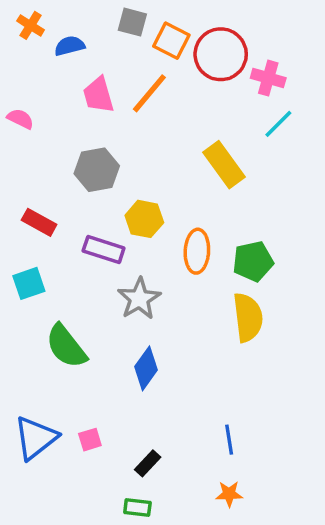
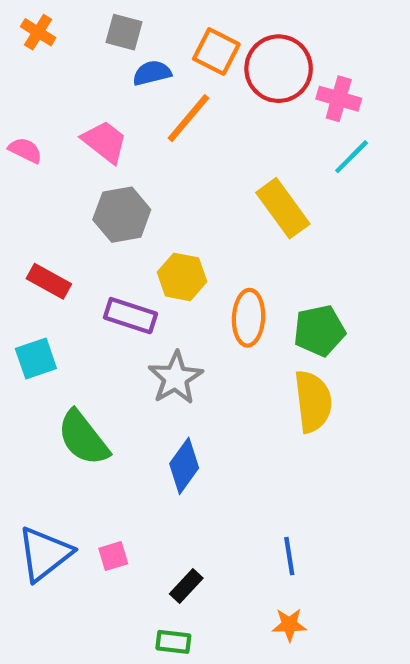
gray square: (132, 22) -> (124, 32), moved
blue semicircle: (70, 46) -> (152, 73), moved
pink trapezoid: (98, 95) -> (105, 142), moved, turned 144

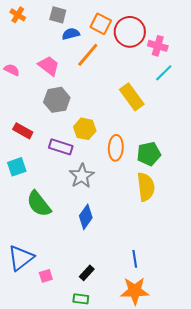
pink square: (113, 556) -> (46, 276), moved
orange star: (289, 625) -> (135, 291), size x1.8

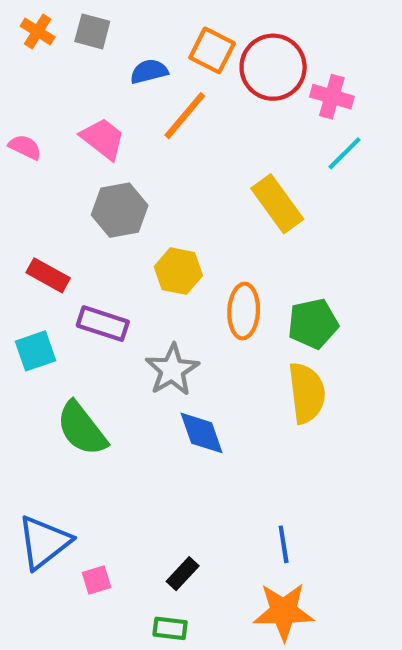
gray square: (58, 15) -> (92, 31), moved
purple rectangle: (61, 147) -> (103, 324), moved
blue diamond: (86, 217) -> (202, 433), moved, turned -55

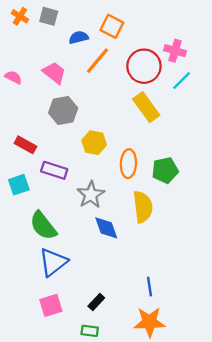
red circle: (273, 67) -> (144, 66), moved
yellow semicircle: (307, 393) -> (143, 207), moved
blue triangle: (44, 542) -> (53, 262), moved
pink square: (96, 580) -> (51, 305), size x1.5

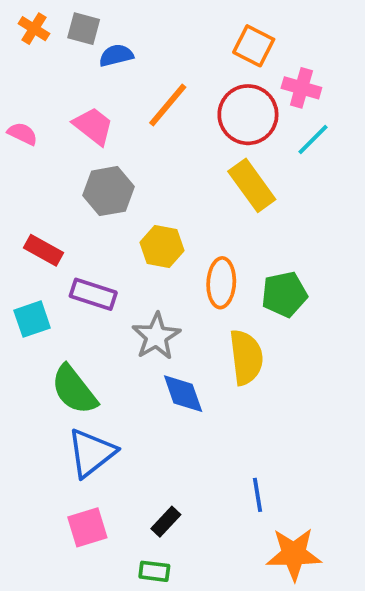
orange square: (112, 26) -> (254, 46), moved
blue semicircle: (79, 37) -> (116, 55), moved
orange star: (149, 322) -> (294, 554), moved

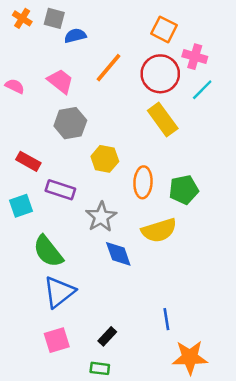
yellow semicircle: (246, 357) -> (159, 230), turned 80

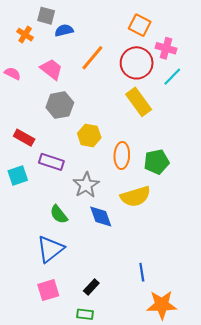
orange cross: (22, 18) -> (25, 35), moved
green semicircle: (48, 251) -> (59, 214), moved, size x0.7

